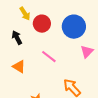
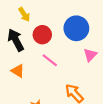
red circle: (42, 24) -> (42, 35), moved
black arrow: (17, 38) -> (16, 40), size x1.5

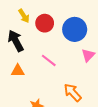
red circle: (42, 35) -> (45, 23), moved
orange triangle: (18, 71) -> (18, 71), turned -32

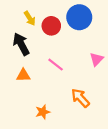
blue circle: (75, 29) -> (79, 17), moved

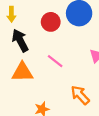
yellow arrow: (30, 18) -> (11, 14), moved, turned 32
orange triangle: (23, 75) -> (22, 72), size x1.5

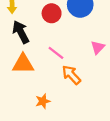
orange arrow: (80, 95) -> (71, 75), moved

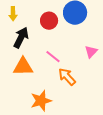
black arrow: (21, 32) -> (21, 38), turned 55
orange star: (43, 101) -> (41, 101), size x1.5

